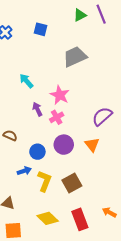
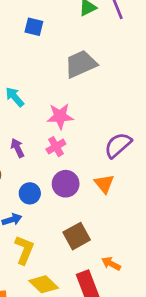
pink star: (60, 95) -> (60, 116), turned -30
purple arrow: (37, 109) -> (17, 148), moved
yellow L-shape: (45, 181) -> (24, 250), moved
orange arrow: (109, 212) -> (111, 264), moved

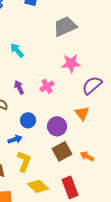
pink star: (60, 116) -> (71, 63), moved
purple circle: (66, 184) -> (57, 126), moved
orange arrow: (111, 264) -> (87, 156), moved

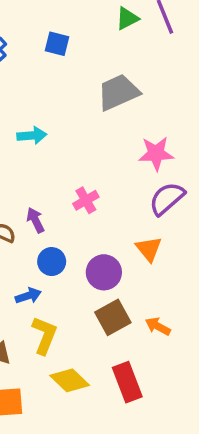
cyan arrow: (17, 50) -> (32, 135), turned 126
pink star: (71, 63) -> (156, 153), moved
purple arrow: (19, 87) -> (35, 220), moved

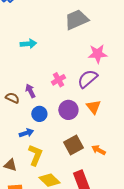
purple semicircle: (167, 199) -> (88, 79), moved
purple circle: (104, 272) -> (68, 110), moved

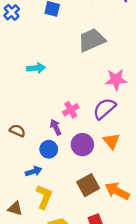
purple arrow: (30, 91) -> (56, 127), moved
orange arrow: (99, 150) -> (117, 191), size x1.5

